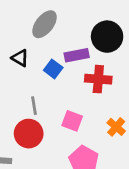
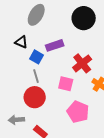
purple rectangle: (77, 55) -> (55, 45), moved
blue square: (53, 69) -> (36, 57), moved
red cross: (98, 79) -> (82, 63), moved, turned -36

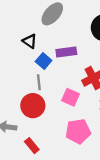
pink pentagon: (78, 112) -> (78, 131), turned 30

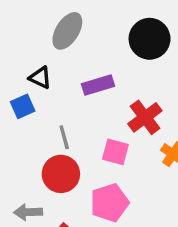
blue square: (44, 61) -> (23, 106), moved, turned 35
pink pentagon: (78, 131) -> (109, 203), moved

